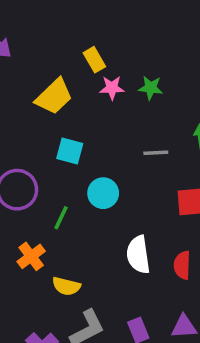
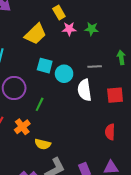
cyan circle: (103, 193) -> (64, 74), moved
white semicircle: (138, 255) -> (84, 90), moved

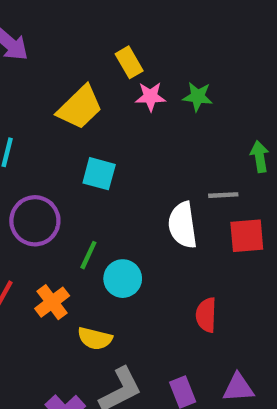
gray line: (95, 67) -> (223, 195), moved
cyan circle: (64, 74) -> (123, 279), moved
red semicircle: (110, 132) -> (206, 315), moved

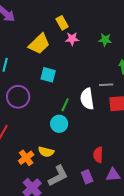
green star: (198, 97) -> (105, 40), moved
green line: (88, 255) -> (65, 105), moved
orange cross: (52, 302) -> (26, 158), moved
red semicircle: (206, 315) -> (98, 155), moved

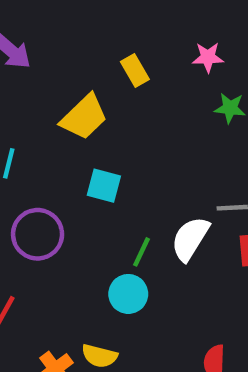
pink star: (72, 39) -> (208, 57), moved
white semicircle: (87, 99) -> (190, 239), turned 40

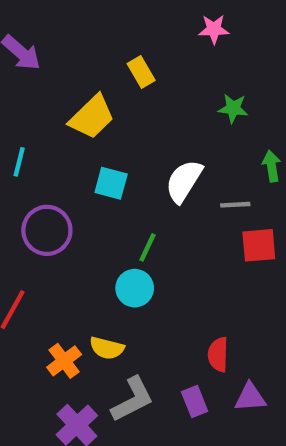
pink star: (208, 57) -> (214, 29), moved
white semicircle: (190, 239) -> (184, 181), moved

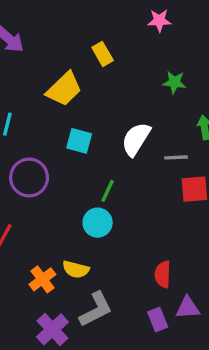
purple rectangle: (195, 402) -> (158, 319), moved

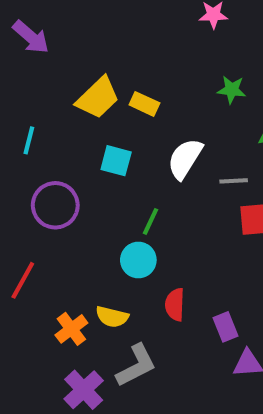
yellow rectangle: (103, 54) -> (144, 104), moved, turned -35
red semicircle: (163, 274) -> (175, 305), moved
purple rectangle: (158, 319) -> (226, 327), moved

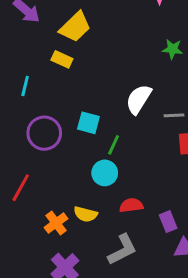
yellow trapezoid: (98, 98) -> (75, 27), moved
yellow rectangle: (144, 104) -> (62, 59), moved
cyan square: (116, 161) -> (88, 123), moved
red semicircle: (175, 305) -> (131, 205), turned 80
gray L-shape: (136, 365) -> (122, 250), moved

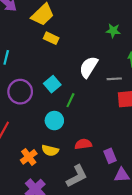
yellow rectangle: (62, 59) -> (51, 38), moved
cyan square: (88, 123) -> (52, 84), turned 35
cyan circle: (105, 173) -> (54, 121), moved

